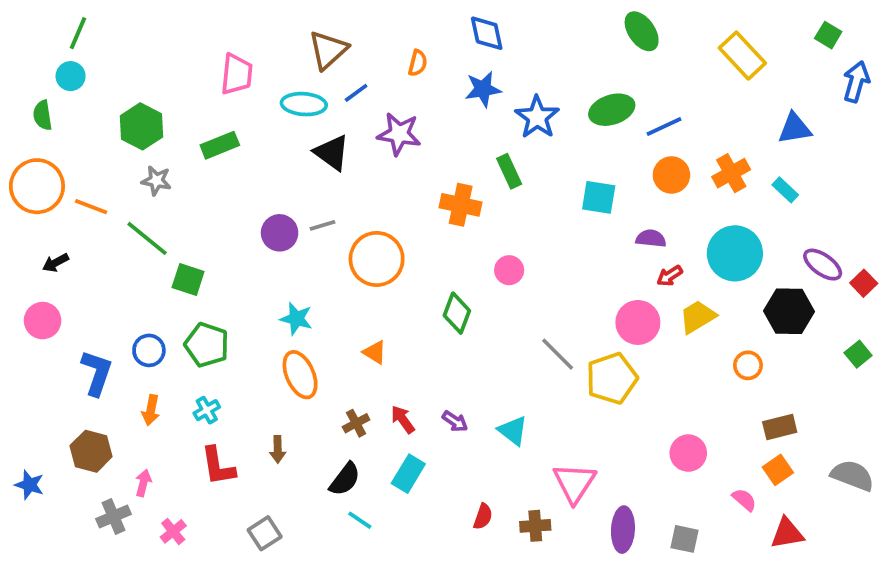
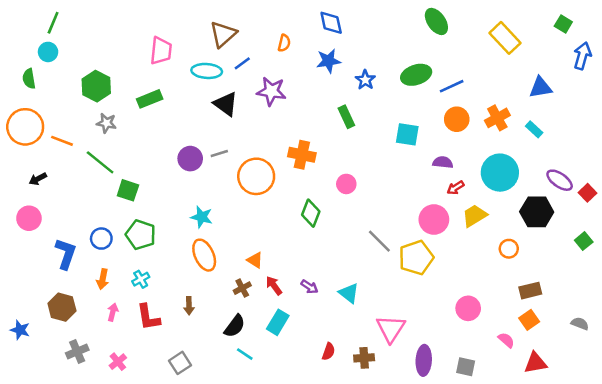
blue star: (537, 117) -> (365, 80), size x0.7
orange cross: (461, 205) -> (302, 155), moved
orange triangle: (375, 352) -> (255, 260), moved
gray semicircle: (852, 475) -> (580, 324), size x0.6
pink arrow: (143, 483) -> (113, 312), moved

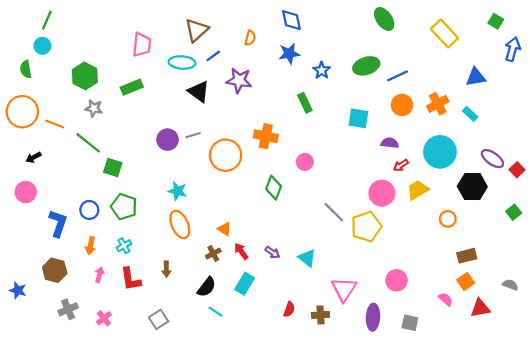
pink circle: (468, 308) -> (396, 280), moved
red triangle: (535, 363) -> (480, 308), moved

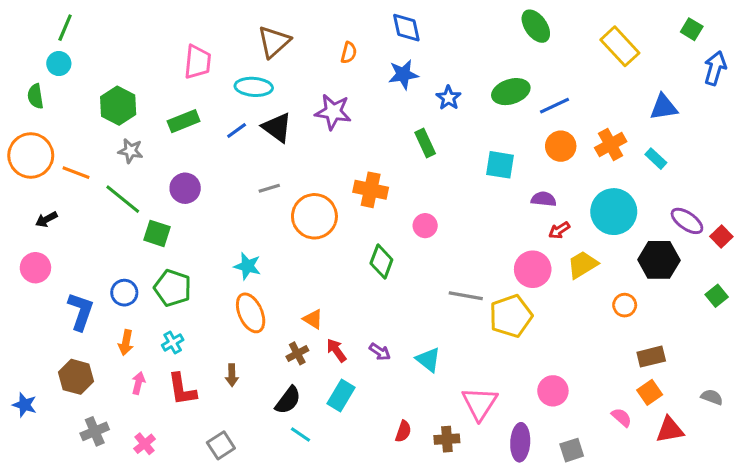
blue line: (213, 56) -> (237, 131), moved
purple circle: (168, 140) -> (185, 188), moved
gray line: (334, 212) -> (466, 296), turned -35
gray square: (410, 323) -> (572, 450), turned -30

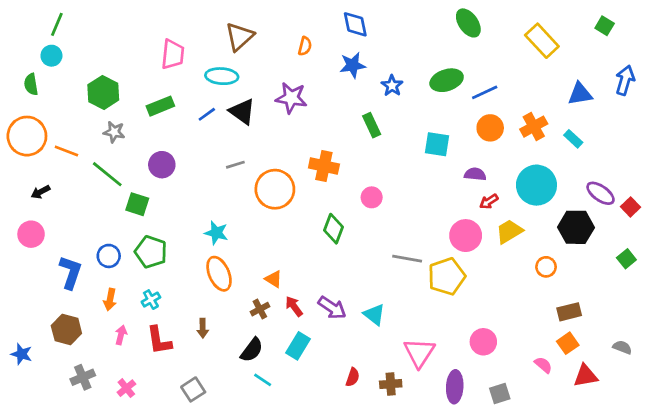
blue arrow: (715, 68) -> (625, 80), moved
purple arrow: (380, 352) -> (332, 308), size x1.5

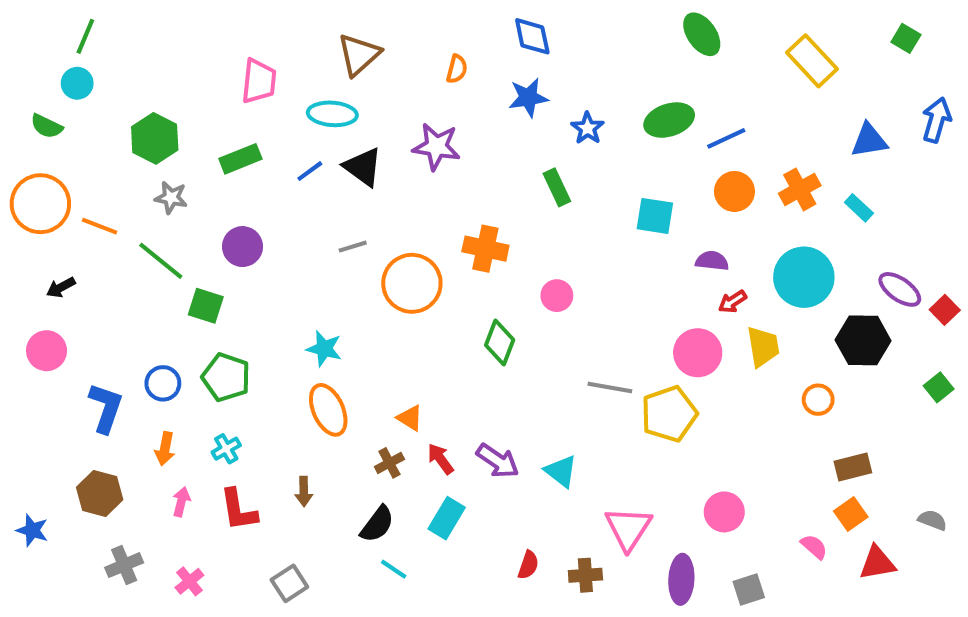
green semicircle: (31, 84) -> (47, 126), turned -55
yellow trapezoid: (509, 231) -> (763, 347), turned 112

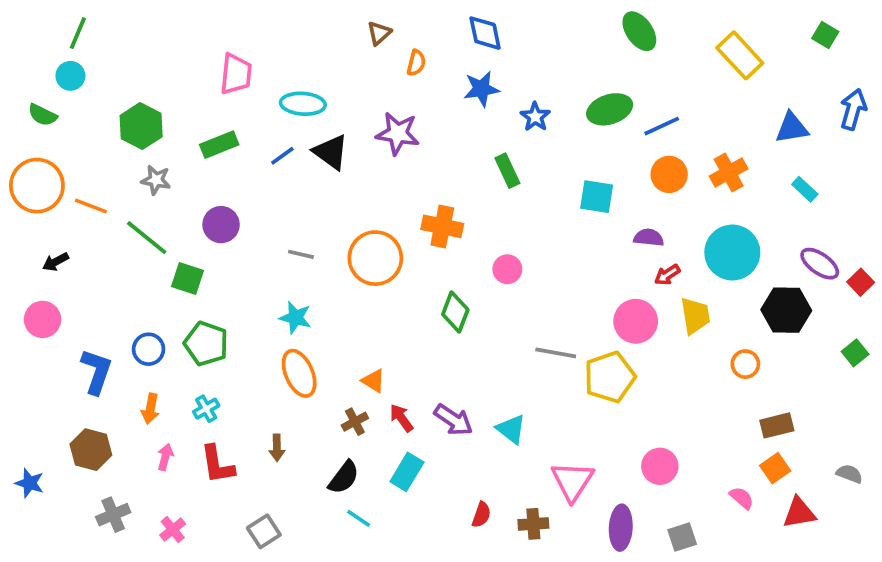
brown triangle: (359, 55) -> (379, 33), moved, size x0.6
cyan rectangle: (859, 208) -> (805, 189), moved
gray line: (353, 247) -> (301, 254), moved, turned 30

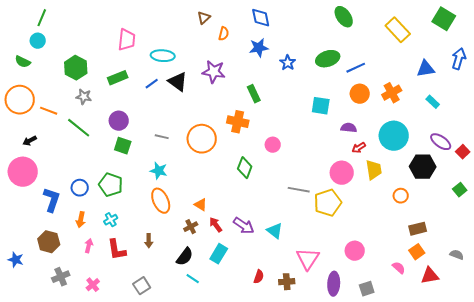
green square: (825, 35) -> (444, 19), size x1.6
green rectangle: (507, 171) -> (254, 94), moved
green square: (188, 279) -> (123, 146), moved
pink circle: (43, 319) -> (23, 172), size x1.5

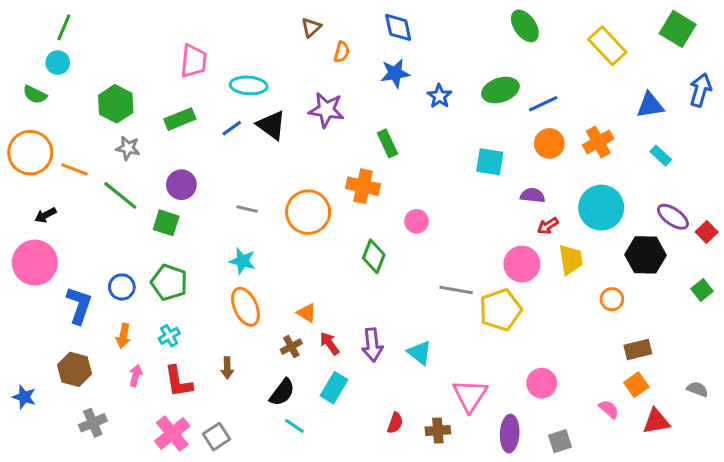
green square: (123, 146) -> (166, 223), moved
purple arrow: (244, 226) -> (372, 345), turned 50
pink cross: (93, 285) -> (172, 434), moved, size x1.6

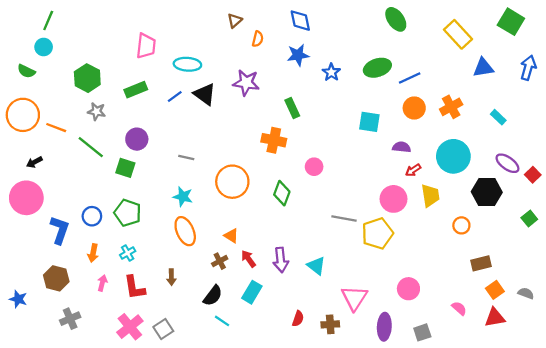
blue triangle: (650, 105) -> (483, 68), moved
orange circle: (308, 212) -> (232, 182), moved
orange square: (636, 385) -> (495, 290), moved

